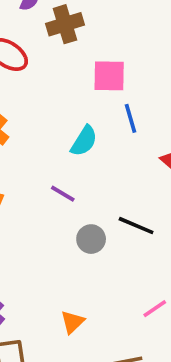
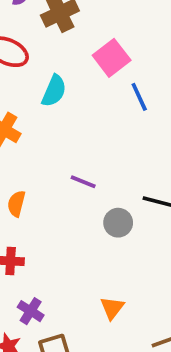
pink square: (109, 76) -> (112, 58), turned -30
cyan semicircle: (84, 141) -> (54, 91), moved

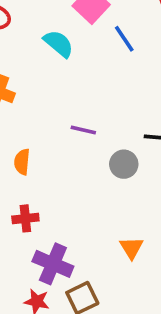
cyan semicircle: (54, 91) -> (59, 44), moved, turned -64
purple cross: (31, 311) -> (53, 264), size x1.5

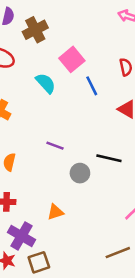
orange triangle: (131, 248) -> (55, 212), moved, turned 36

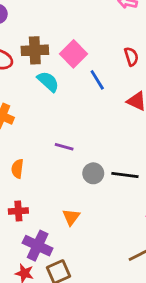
brown cross: (35, 30) -> (35, 50), moved, turned 30
black line: (109, 158) -> (125, 175), moved
orange triangle: (55, 212) -> (71, 217), turned -30

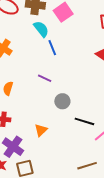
blue line: (97, 80) -> (52, 48), moved
black line: (125, 175) -> (84, 121), moved

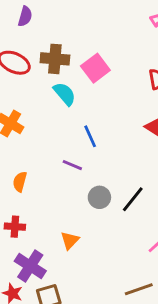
blue line: (52, 48) -> (90, 136), moved
black line: (84, 121) -> (133, 199), moved, turned -66

